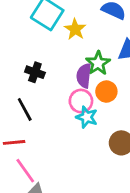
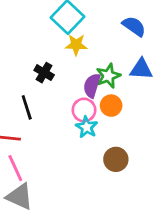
yellow star: (75, 29) -> (76, 45), moved, turned 30

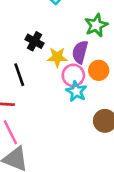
yellow star: (76, 45) -> (57, 57), moved
green star: (108, 76) -> (96, 25), moved

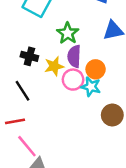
green star: (96, 25) -> (68, 33), moved
cyan star: (76, 91) -> (91, 87), moved

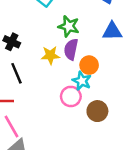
green star: (68, 33) -> (69, 26), turned -30
black cross: (29, 56) -> (12, 42), moved
pink circle: (73, 80) -> (71, 96), moved

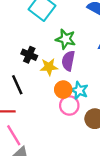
black cross: (12, 42) -> (29, 55), moved
orange circle: (89, 65) -> (63, 90), moved

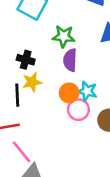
yellow star: (49, 67) -> (32, 82), moved
black line: (17, 85) -> (17, 95), turned 30

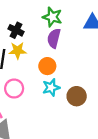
cyan star: (87, 91) -> (51, 87), moved, turned 30
pink circle: (78, 110) -> (14, 89), moved

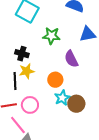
purple semicircle: (54, 38) -> (71, 59), moved, turned -30
brown circle: (77, 96) -> (76, 104), moved

